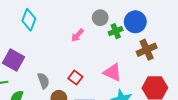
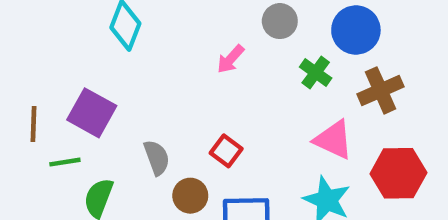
green cross: (116, 31) -> (316, 73), moved, turned -32
pink triangle: (113, 72) -> (334, 140), moved

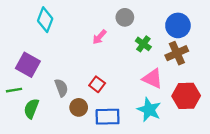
blue circle: (356, 30) -> (178, 25), moved

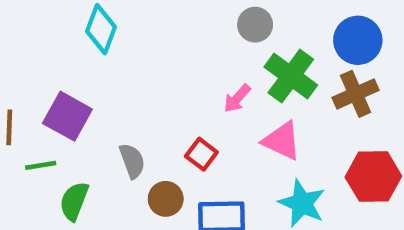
pink arrow: (99, 37) -> (237, 98), moved
green cross: (143, 44) -> (291, 76), size x1.6
pink triangle: (153, 79) -> (282, 141), moved

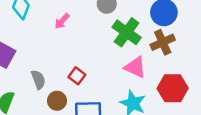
pink arrow: (237, 98) -> (62, 21), moved
pink triangle: (282, 141) -> (135, 67), moved

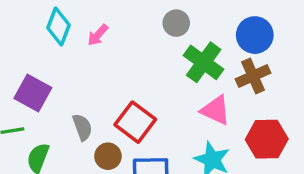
pink arrow: (62, 21) -> (98, 35), moved
red square: (77, 76) -> (135, 122), size x1.6

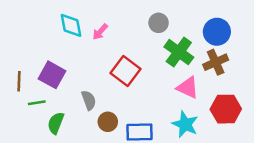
cyan diamond: (58, 26) -> (71, 25), turned -32
red square: (135, 122) -> (126, 71), moved

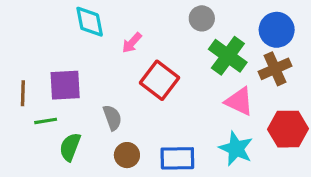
pink arrow: (100, 32) -> (132, 43), moved
purple square: (52, 75) -> (65, 85), turned -32
brown circle: (108, 122) -> (127, 155), moved

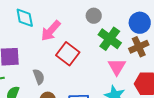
pink arrow: (132, 43) -> (51, 31), size x1.6
pink triangle: (239, 101) -> (117, 67), turned 36

